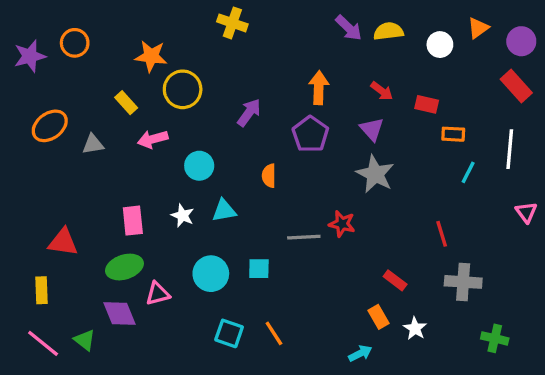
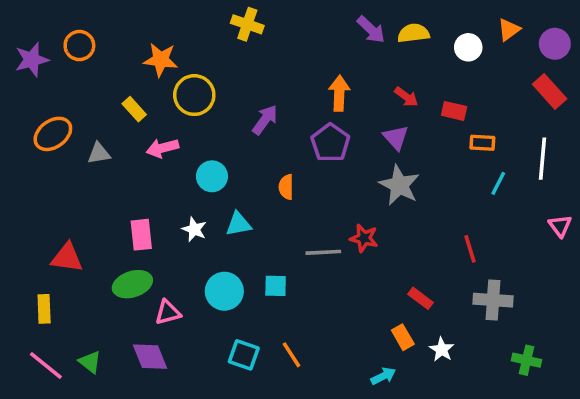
purple diamond: (119, 314) -> (150, 357), moved

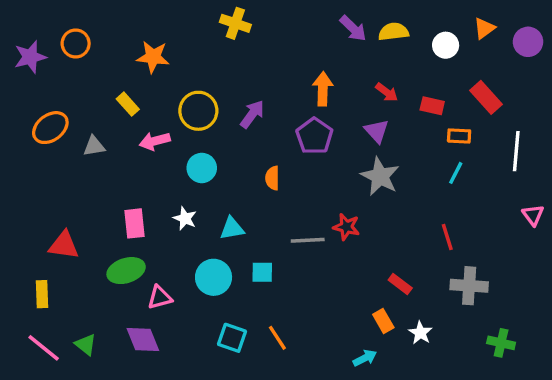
red rectangle: (550, 91) -> (486, 97), moved
yellow circle: (194, 95) -> (198, 111), moved
cyan line: (498, 183) -> (456, 173), moved
cyan triangle: (238, 224) -> (232, 228), moved

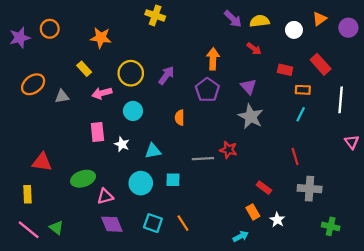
red arrow: (387, 92) -> (254, 49), moved
pink rectangle: (134, 223) -> (97, 132), moved
purple diamond: (143, 339) -> (112, 224), moved

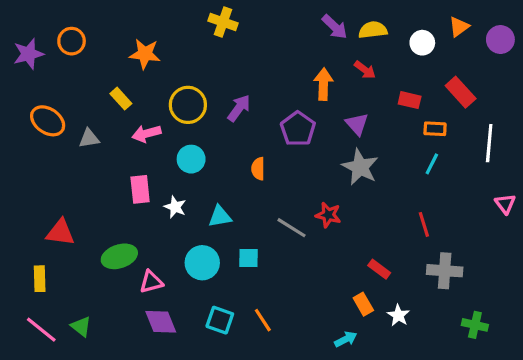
orange arrow: (213, 59) -> (323, 84), moved
orange ellipse: (33, 84) -> (48, 121), turned 70
gray line: (203, 159) -> (292, 228), turned 35

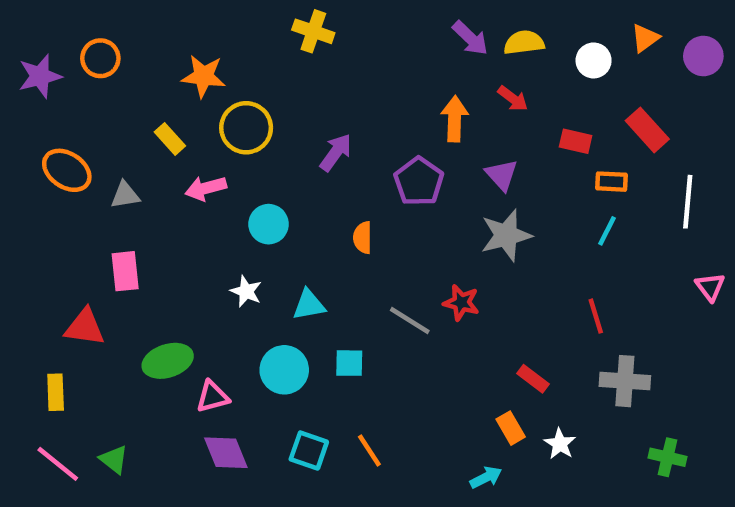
yellow circle: (188, 105) -> (246, 128), moved
gray star: (360, 167) -> (506, 235), turned 30
pink rectangle: (140, 189) -> (125, 271), moved

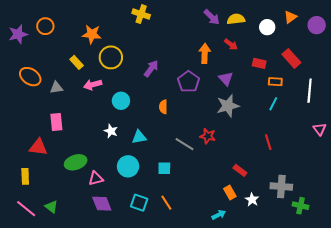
cyan square: (349, 363) -> (164, 168), moved
gray cross: (625, 381) -> (281, 187), moved

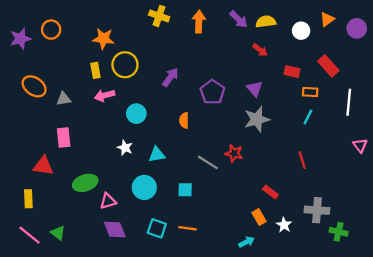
orange arrow: (205, 53) -> (199, 22), moved
yellow rectangle: (77, 62) -> (95, 70), moved, turned 32
orange line: (166, 203) -> (187, 228), turned -49

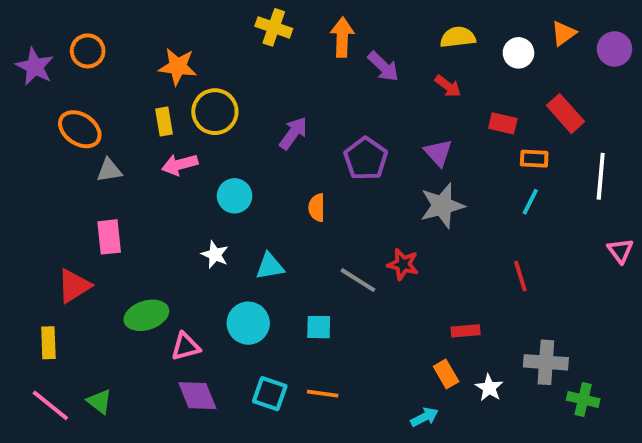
purple arrow: (239, 19) -> (383, 67), moved
purple star: (20, 39) -> (35, 67), turned -30
orange ellipse: (34, 86) -> (80, 129), moved
red triangle: (43, 166) -> (74, 286), turned -40
red rectangle: (270, 192) -> (466, 331), turned -42

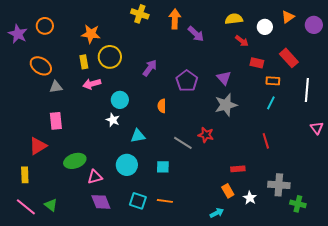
red arrow: (448, 86) -> (242, 41), moved
white star: (215, 255) -> (113, 120), moved

